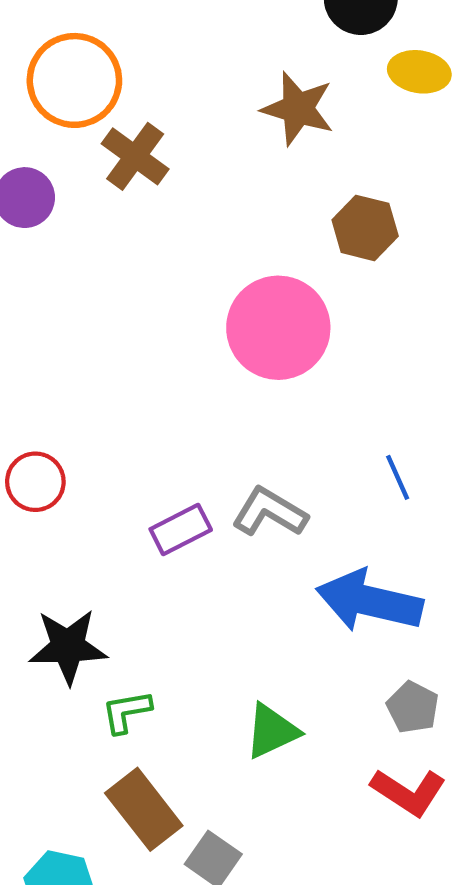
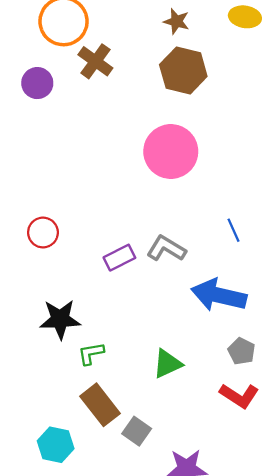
brown star: (298, 109) -> (176, 21), moved, size x0.7
brown hexagon: (365, 228) -> (183, 70), moved, size x1.4

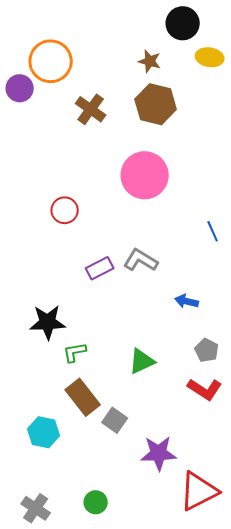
brown cross: (95, 61) -> (91, 109), moved
purple circle: (37, 83) -> (20, 88), moved
blue line: (234, 230) -> (213, 231), moved
red circle: (43, 233) -> (65, 210), moved
blue arrow: (219, 295) -> (187, 301), size x0.5

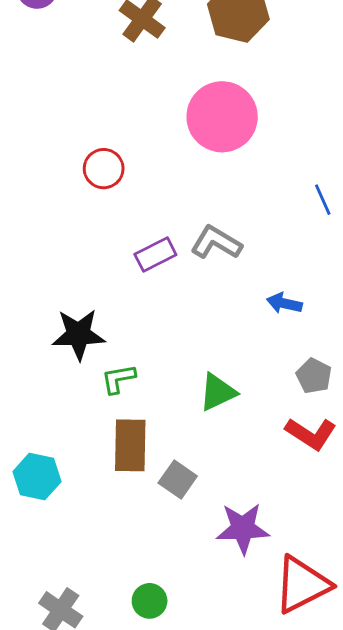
brown rectangle: (83, 397) -> (130, 445), turned 39
cyan hexagon: (44, 432) -> (37, 477), moved

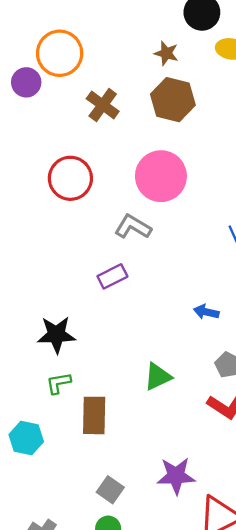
red circle: (104, 169) -> (70, 178), moved, size x1.5
gray L-shape: (216, 243) -> (133, 227), moved
green L-shape: (118, 379) -> (59, 383), moved
gray square: (178, 479) -> (110, 490), moved

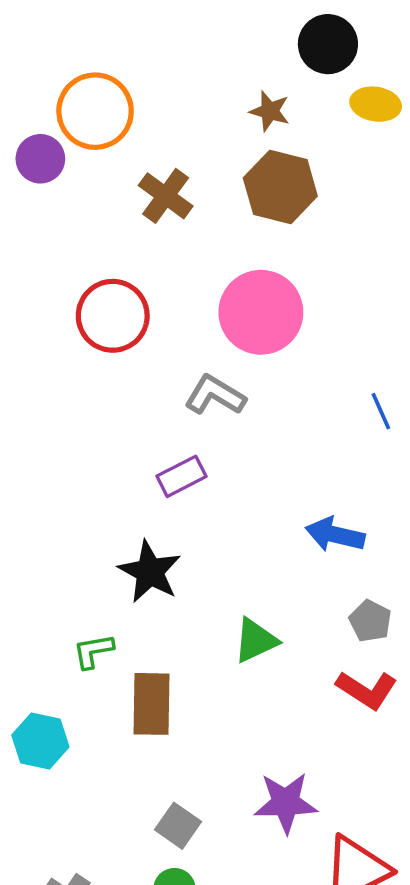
blue arrow: (206, 312) -> (335, 535), size x1.4
black star: (56, 335) -> (150, 572), moved, turned 30

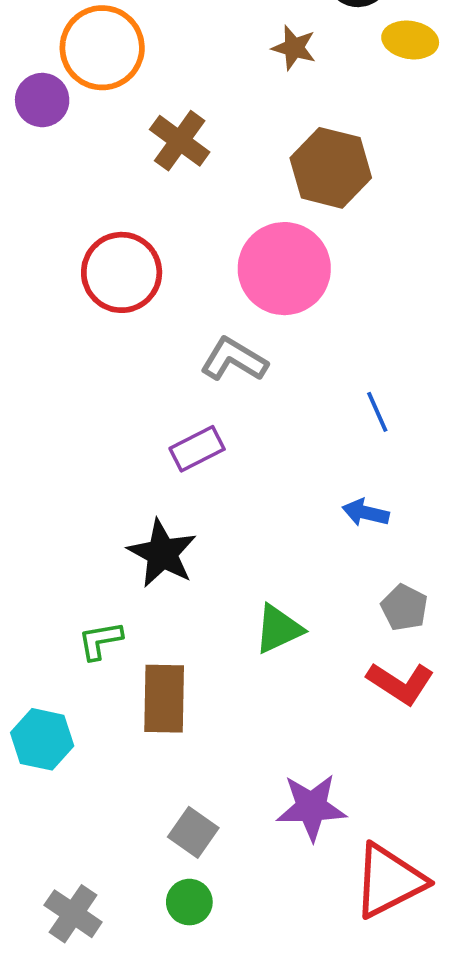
brown hexagon: (280, 187) -> (331, 168), moved
blue line: (381, 411) -> (377, 412), moved
blue arrow: (335, 535) -> (366, 513), size x0.7

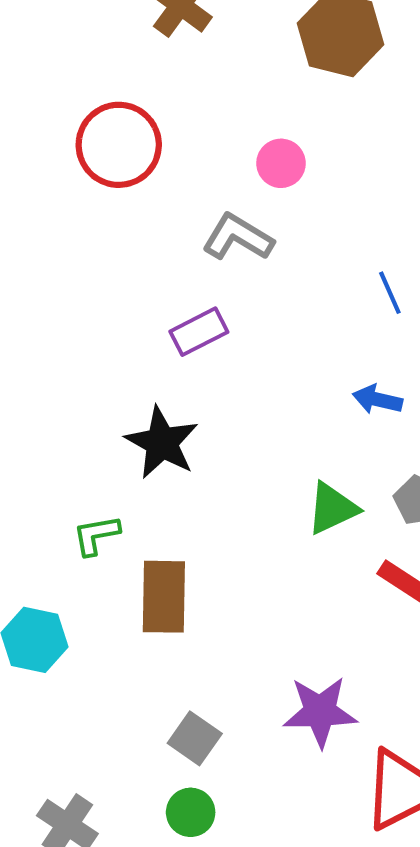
pink circle: (284, 269) -> (281, 163), moved, size x0.5
green triangle: (278, 629) -> (332, 508), moved

